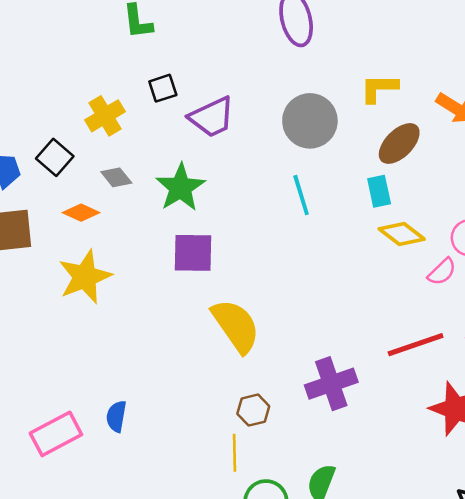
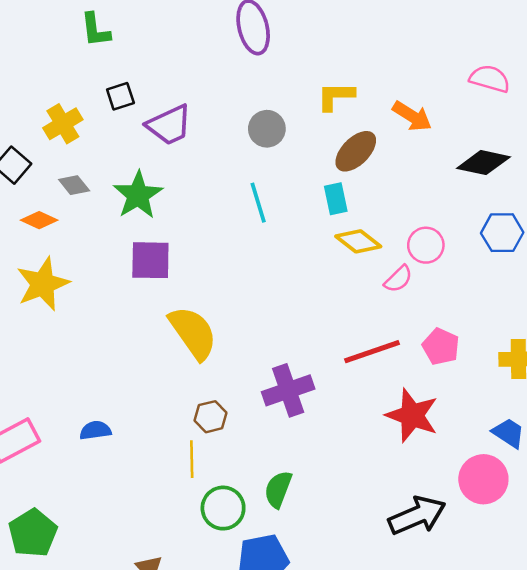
gray circle: (310, 121) -> (267, 129), size x0.7
blue semicircle: (116, 416) -> (95, 430), moved, turned 72

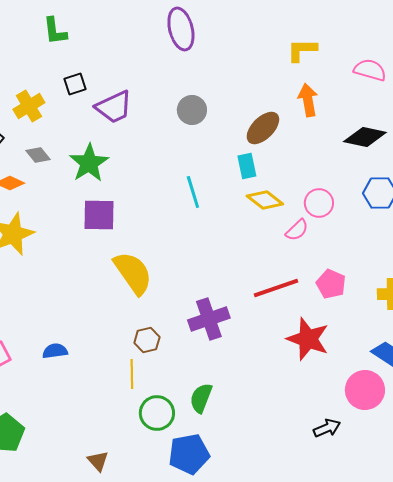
yellow L-shape: (336, 96) -> (302, 50), moved
orange arrow: (412, 116) -> (308, 100), turned -132
cyan line: (258, 203) -> (193, 192), moved
black arrow: (417, 516) -> (327, 428), moved, size x0.6

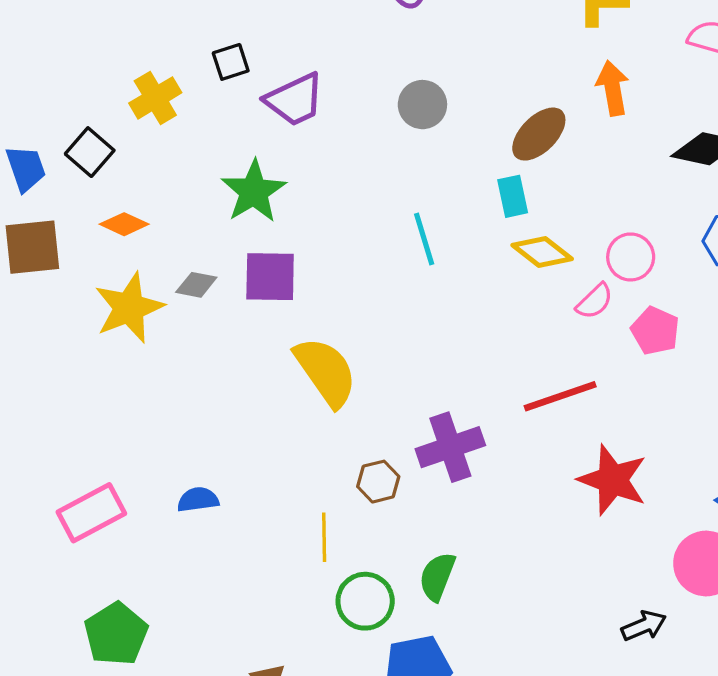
gray diamond: (38, 155) -> (196, 285), moved, turned -40
pink pentagon: (331, 284) -> (655, 331), moved
brown hexagon: (147, 340) -> (378, 482), moved

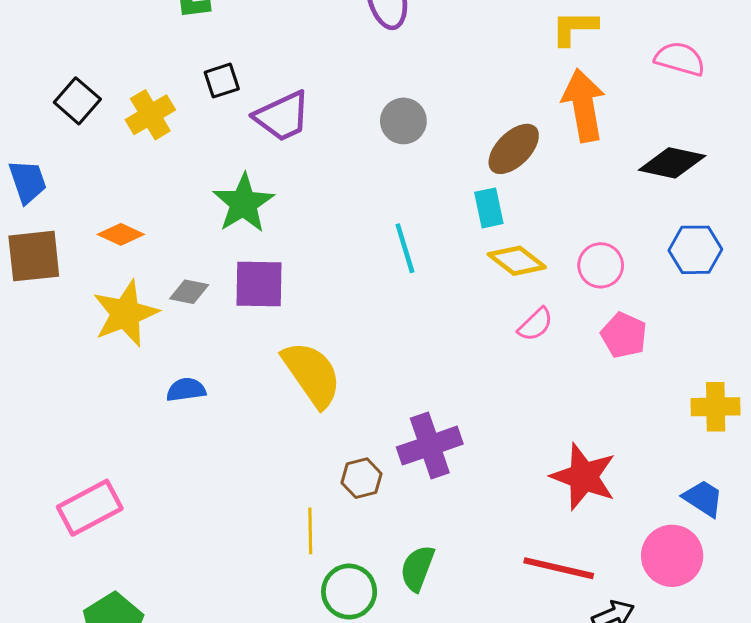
orange arrow: (613, 88) -> (584, 105), size x1.4
black square: (90, 152) -> (77, 101), moved
pink semicircle: (595, 301) -> (535, 324), moved
red line: (560, 396) -> (559, 568), moved, turned 32
blue semicircle: (198, 500) -> (186, 390), moved

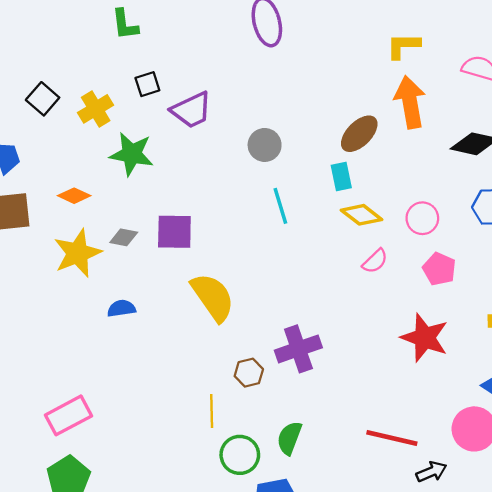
gray circle: (403, 121) -> (265, 145), moved
green star: (243, 203) -> (132, 154), moved, turned -30
red star: (584, 477) -> (425, 338), moved
pink rectangle: (90, 508) -> (69, 415), moved

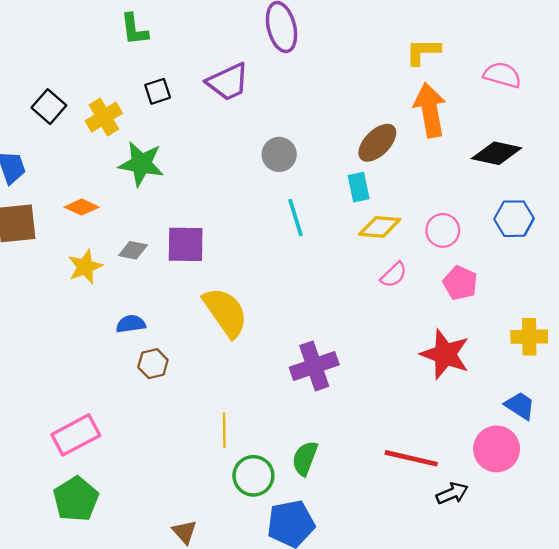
purple trapezoid: (191, 110) -> (228, 82), moved
yellow diamond: (362, 215) -> (380, 227), turned -33
yellow star: (78, 253) -> (85, 267), size x0.7
brown hexagon: (249, 373) -> (153, 364), moved

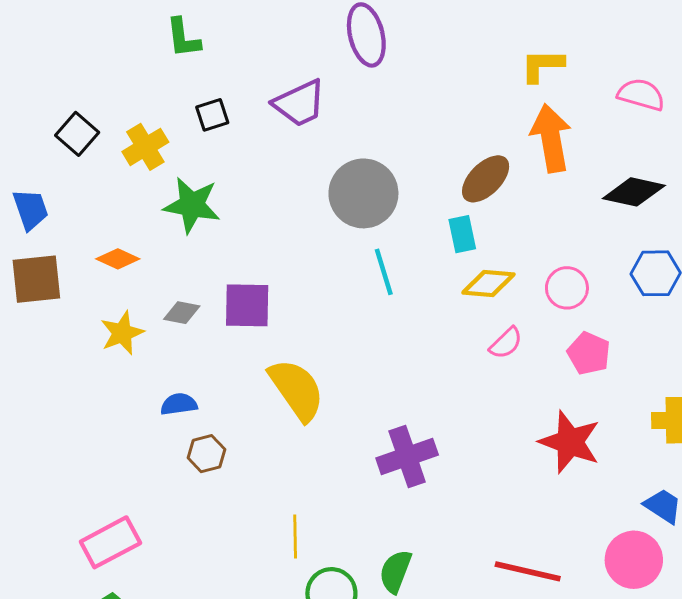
gray circle: (279, 154) -> (363, 193), size x1.6

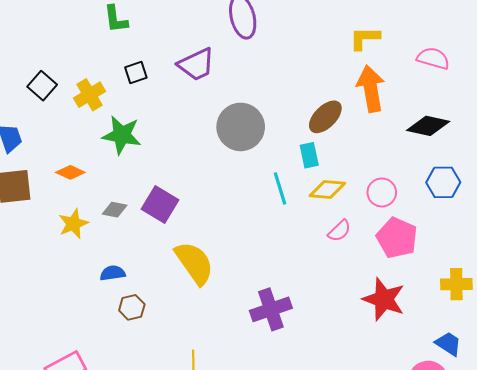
cyan line: (384, 272) -> (280, 188), moved
purple square: (247, 305) -> (160, 205), turned 30
pink pentagon: (589, 353) -> (397, 238), size x1.4

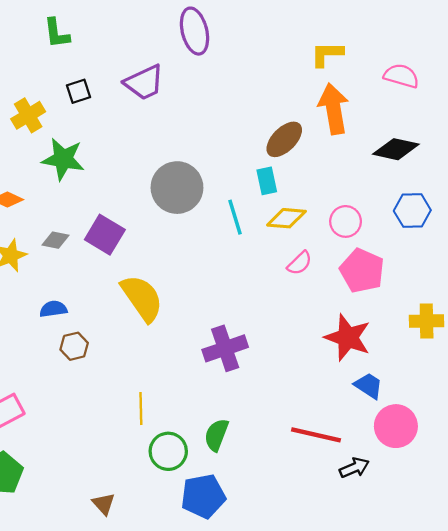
gray circle: (241, 127) -> (177, 188), moved
blue trapezoid: (448, 344) -> (369, 386), moved

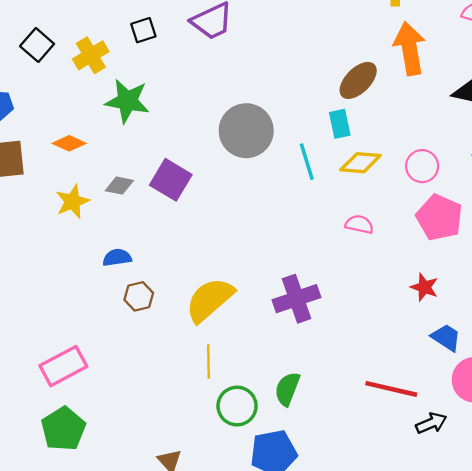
pink semicircle: (300, 263) -> (359, 224), moved, turned -124
yellow semicircle: (142, 298) -> (210, 300), moved, turned -96
red star: (348, 337) -> (424, 287), size x0.6

